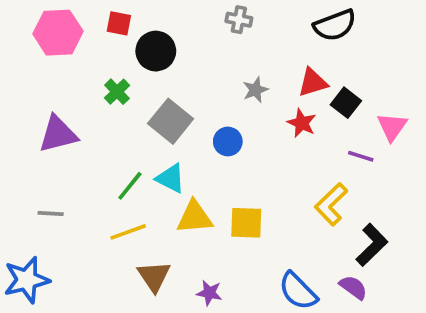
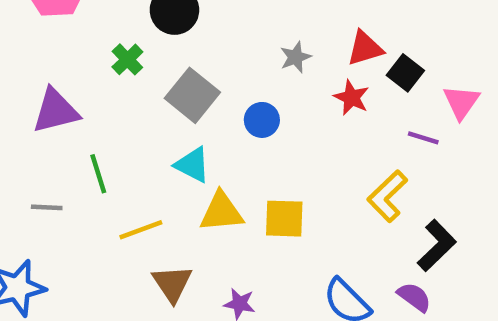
green line: (130, 186) -> (98, 174), moved, turned -56

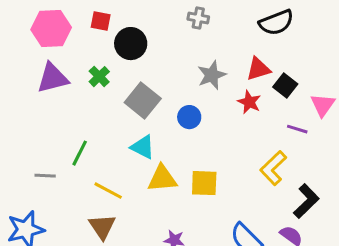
gray star: (295, 57) -> (212, 75), size x1.4
purple triangle: (56, 111) -> (53, 78), moved
green line: (98, 174) -> (80, 153), turned 44
yellow line: (141, 230) -> (108, 191), turned 48
brown triangle: (172, 284) -> (102, 227), moved

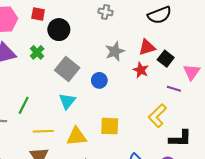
cyan triangle: (143, 147) -> (67, 101), turned 42
yellow triangle: (162, 179) -> (76, 136), moved
yellow line: (108, 191) -> (43, 131), turned -30
black L-shape: (306, 201) -> (180, 138), turned 45

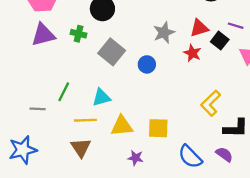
green cross: (37, 52) -> (79, 34), turned -32
purple line: (174, 89) -> (236, 26), moved
cyan triangle: (67, 101) -> (101, 97), moved, turned 36
yellow square: (110, 126) -> (158, 128), moved

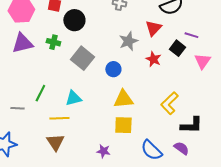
red triangle: (199, 28) -> (153, 28), moved, turned -30
yellow triangle: (122, 126) -> (123, 99), moved

